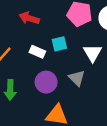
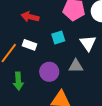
white rectangle: (37, 52) -> (30, 45), moved
gray triangle: (77, 78) -> (76, 66), turned -42

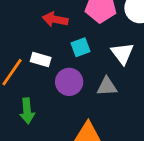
red arrow: (30, 17) -> (55, 19), moved
purple circle: (49, 72) -> (69, 82), moved

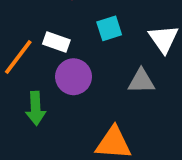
purple circle: (69, 82) -> (74, 77), moved

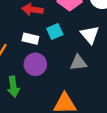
white rectangle: (56, 42) -> (30, 39), moved

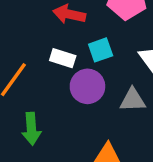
purple circle: (35, 64) -> (87, 86), moved

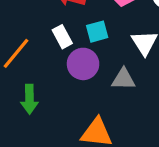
white rectangle: (63, 58) -> (62, 37), turned 40

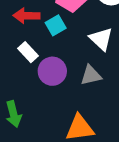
cyan square: (97, 32) -> (56, 25), moved

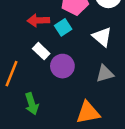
gray triangle: (91, 75) -> (105, 74), moved

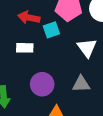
white rectangle: (41, 51) -> (25, 48), turned -56
purple circle: (62, 66) -> (42, 84), moved

